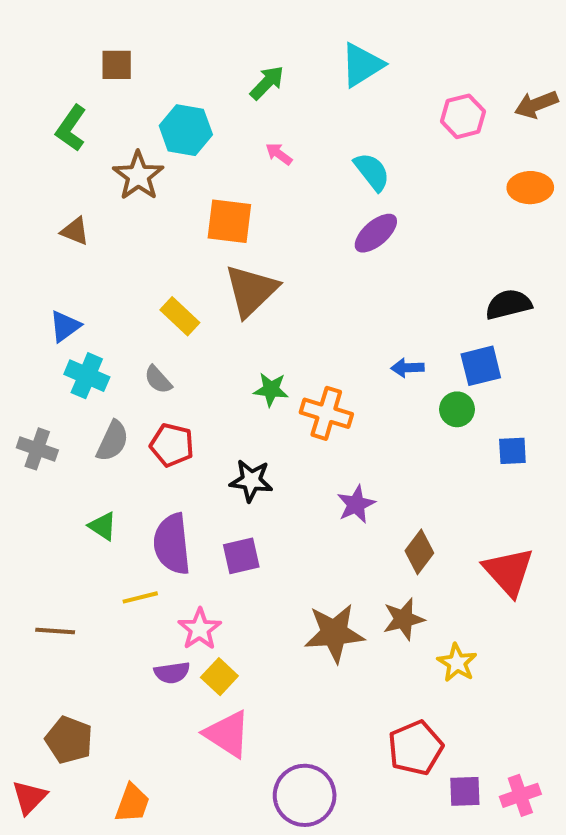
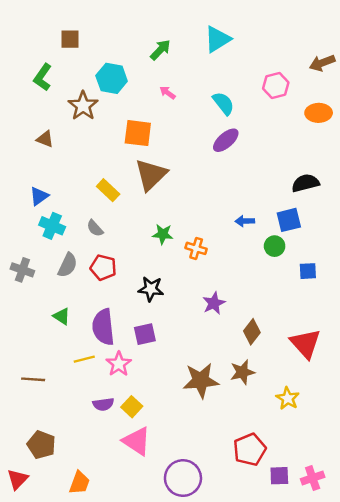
pink hexagon: (463, 116) -> (276, 86), moved
orange cross: (326, 413) -> (196, 248), size x0.7
pink star: (200, 629) -> (119, 364), moved
yellow star: (457, 663) -> (288, 398), moved

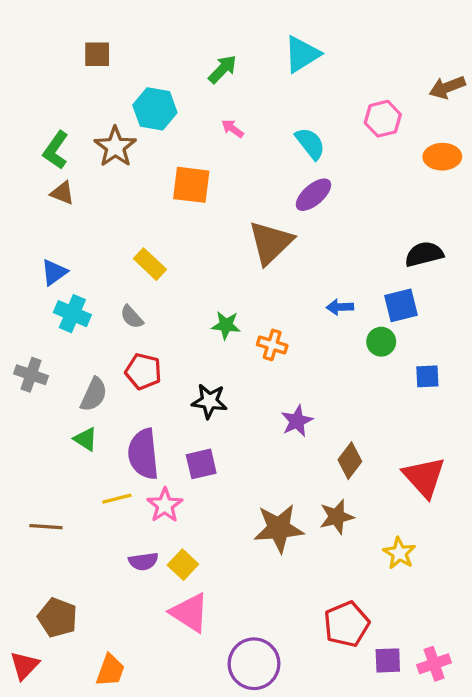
green L-shape: (43, 77) -> (56, 150), moved
brown triangle: (151, 175) -> (271, 243), moved
gray semicircle: (68, 265) -> (94, 395), moved

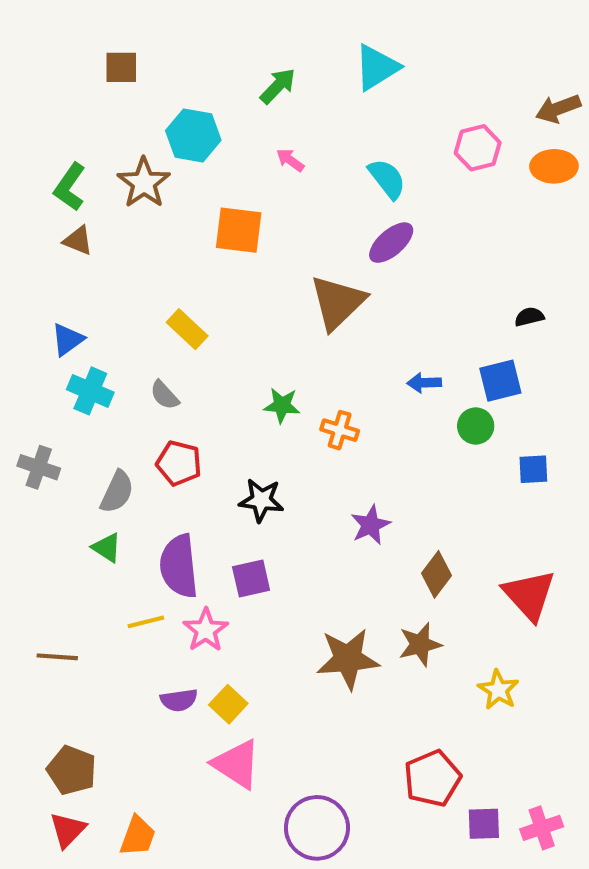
orange ellipse: (442, 157) -> (554, 166), moved
black semicircle: (424, 254) -> (529, 317), size x0.6
red triangle: (24, 665) -> (68, 830), moved

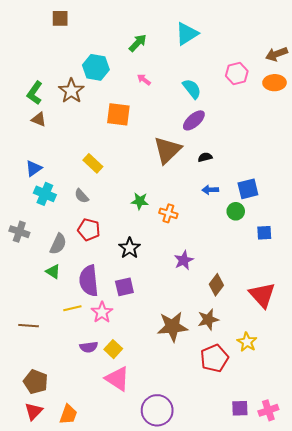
brown square: (121, 67) -> (60, 18), moved
black semicircle: (529, 317) -> (205, 157), moved
black star: (261, 500) -> (130, 248), turned 30
red pentagon: (432, 778) -> (214, 358), moved

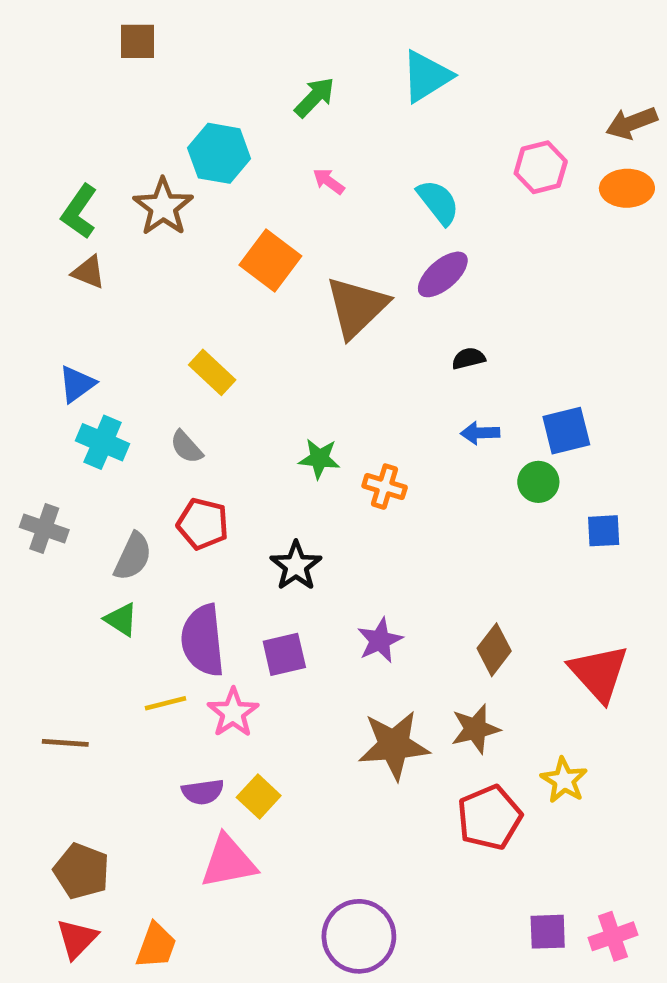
orange square: (118, 114) -> (270, 260), turned 30
brown triangle: (167, 150) -> (357, 307), moved
purple star: (184, 260) -> (380, 640), moved
pink triangle: (117, 379) -> (228, 862), moved, turned -44

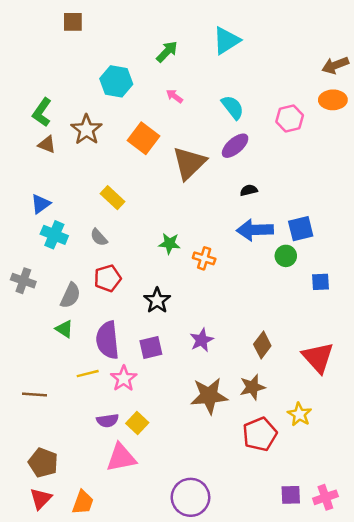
pink hexagon: (541, 167) -> (290, 118), moved
brown star: (163, 207) -> (86, 130), moved
blue arrow: (480, 433) -> (255, 230), size x1.8
red pentagon: (203, 524) -> (108, 278), turned -30

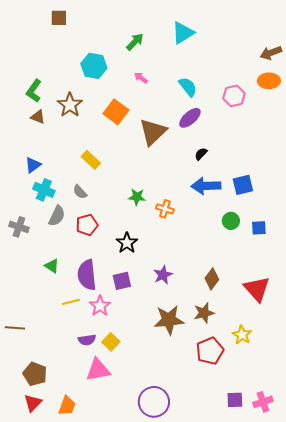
black semicircle: (249, 190) -> (201, 154), turned -32
green circle: (286, 256) -> (231, 221), moved
gray semicircle: (70, 296) -> (57, 216), moved
brown line: (34, 395) -> (15, 328), moved

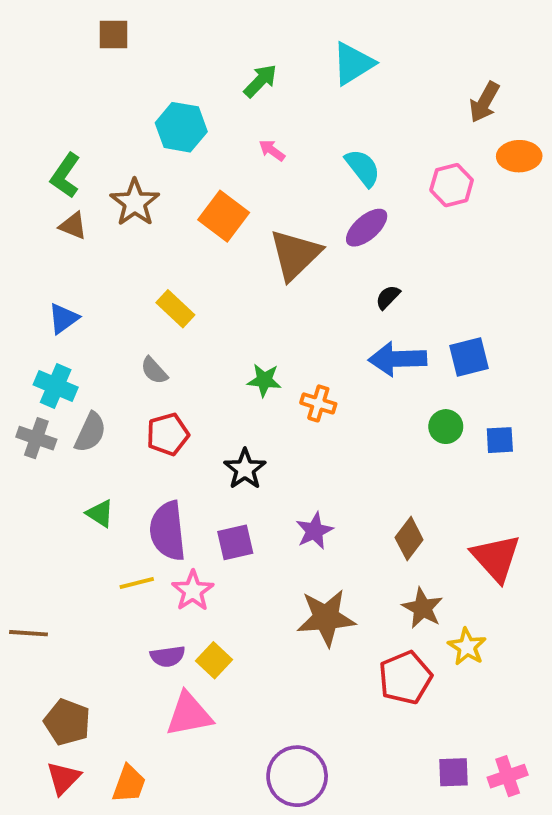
brown arrow: (271, 53) -> (484, 102), moved, turned -40
cyan cross: (44, 190) -> (56, 386), moved
gray semicircle: (57, 216) -> (90, 432), moved
brown star: (204, 313) -> (423, 608), moved, turned -30

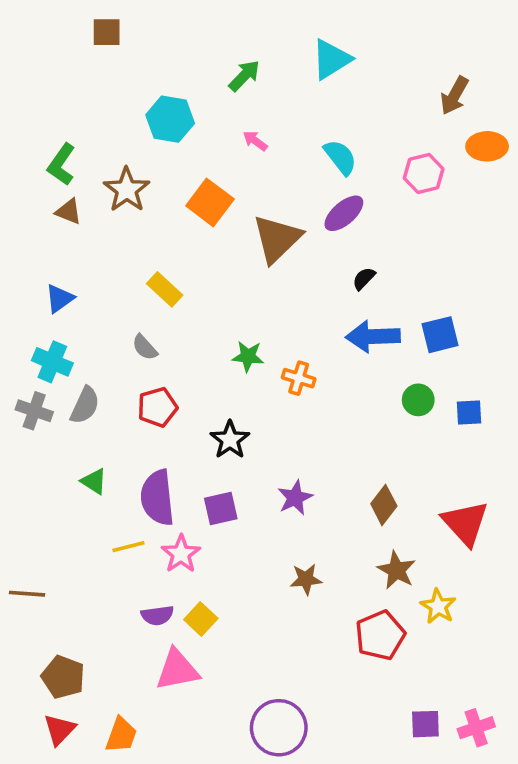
brown star: (326, 618) -> (306, 579), size x0.6

